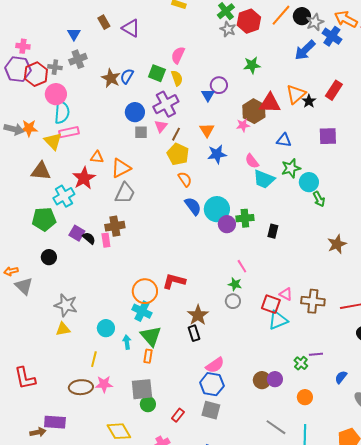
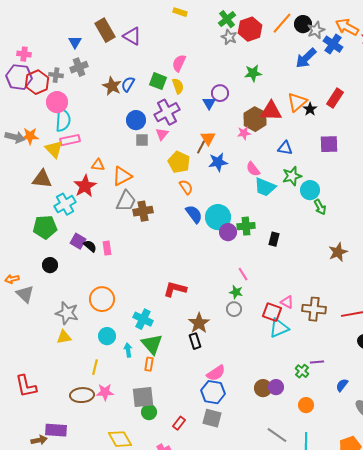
brown rectangle: (104, 22) -> (105, 30), size x1.6
brown line: (176, 134) -> (201, 147), moved
brown cross: (115, 226) -> (143, 211), moved
orange circle: (145, 291) -> (102, 299), moved

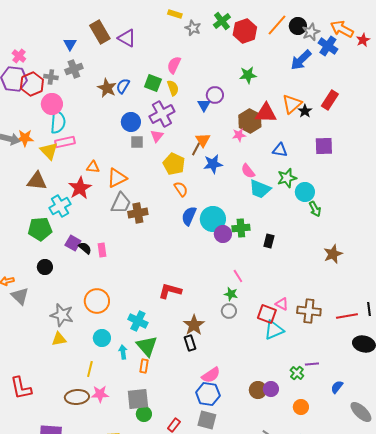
gray star: (229, 37) -> (193, 28), moved
pink cross: (24, 54) -> (19, 56), turned 32
blue semicircle: (194, 214) -> (189, 216), turned -120

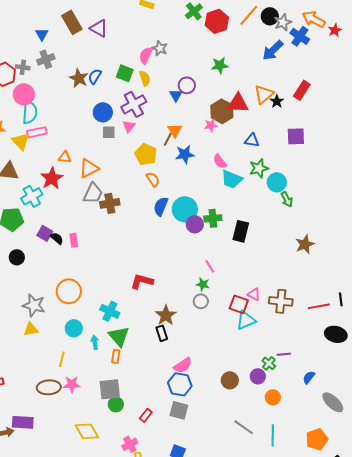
gray star: (193, 28) -> (160, 48), moved
black rectangle: (269, 241) -> (241, 231), size x1.5
purple circle: (271, 389) -> (258, 376), moved

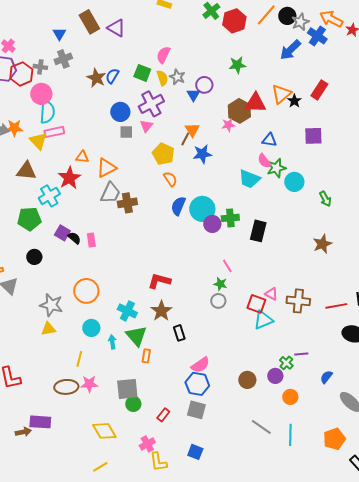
gray star: (160, 48) -> (177, 77), moved
pink semicircle: (220, 161) -> (264, 161), moved
green arrow: (287, 199) -> (325, 199), moved
brown star: (166, 315) -> (161, 311), moved
orange rectangle: (116, 356) -> (146, 356), moved

